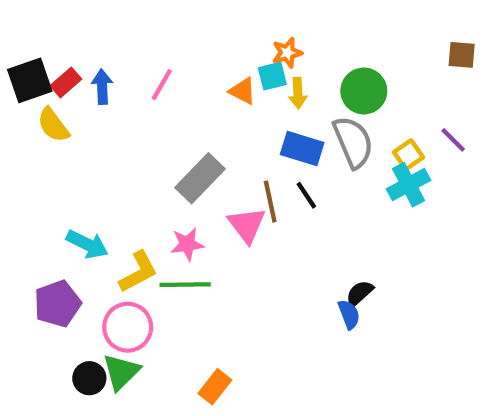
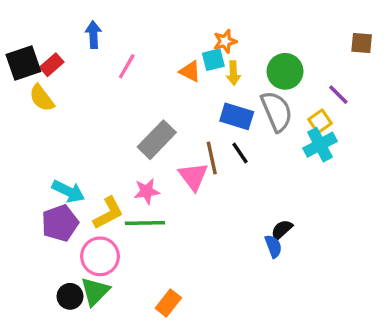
blue arrow: (102, 87) -> (93, 35), moved
purple line: (453, 140) -> (338, 95), moved
purple pentagon: (57, 304) -> (60, 223), moved

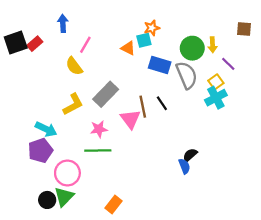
yellow arrow: (233, 73) -> (212, 45), moved
yellow semicircle: (42, 98) -> (74, 66), moved
blue rectangle: (237, 116) -> (160, 65), moved
yellow L-shape: (108, 213) -> (73, 104), moved

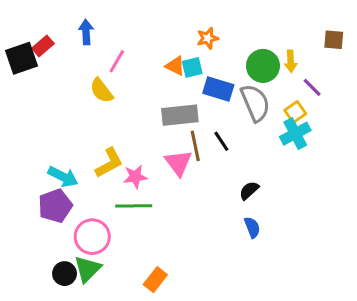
cyan square: (144, 40) -> (192, 67), moved
red rectangle: (35, 44) -> (43, 46), moved
gray rectangle: (106, 94) -> (180, 115), moved, turned 40
yellow L-shape: (73, 104) -> (109, 163), moved
black semicircle: (190, 155) -> (249, 190), moved

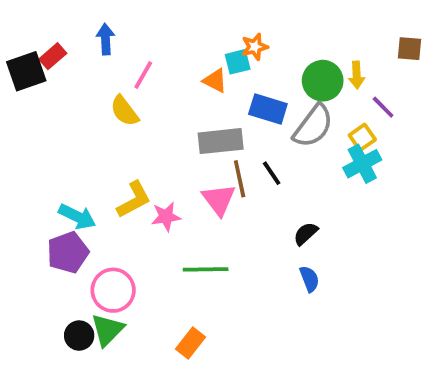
cyan square: (192, 67) -> (238, 62), moved
gray semicircle: (255, 103) -> (313, 126), turned 60
green line: (134, 206) -> (206, 269), moved

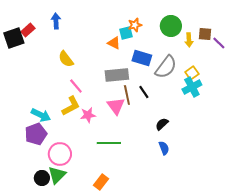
brown square: (409, 49) -> (205, 34), moved
pink line: (143, 75) -> (76, 86), moved, turned -70
green circle: (323, 81) -> (171, 26), moved
purple line: (383, 107) -> (219, 43), moved

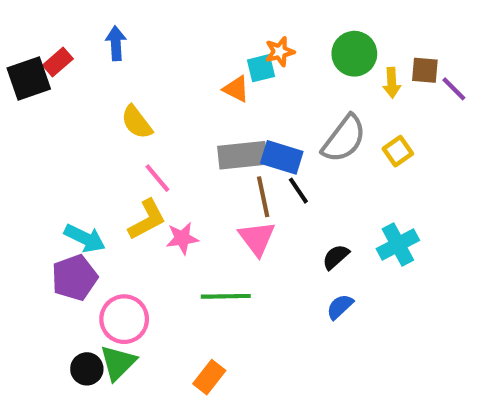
blue rectangle: (142, 58) -> (282, 157), moved
cyan cross: (192, 87) -> (398, 244), moved
pink triangle: (116, 106) -> (257, 238), moved
blue semicircle: (164, 148) -> (340, 307), turned -112

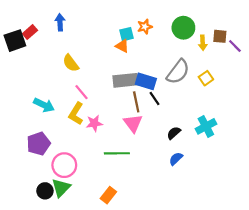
cyan square: (261, 68) -> (127, 34), moved
yellow L-shape: (147, 220) -> (76, 114), turned 150
cyan arrow: (85, 238) -> (44, 105), moved

